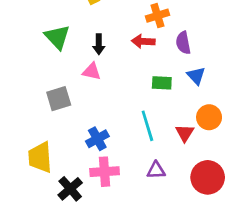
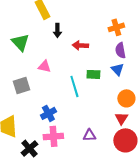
orange cross: (157, 16) -> (116, 27), moved
purple semicircle: (183, 43) -> (120, 50), moved
black arrow: (99, 44) -> (57, 30), moved
cyan line: (147, 126) -> (74, 86), moved
red triangle: (185, 133) -> (121, 118), moved

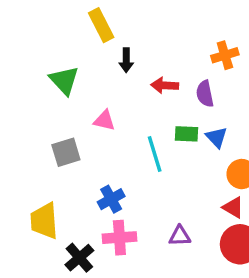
purple semicircle: (120, 50) -> (205, 94), moved
blue triangle: (117, 69) -> (217, 137), moved
red triangle: (121, 118) -> (233, 207), turned -32

